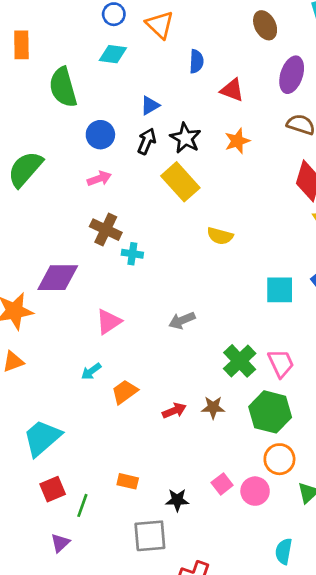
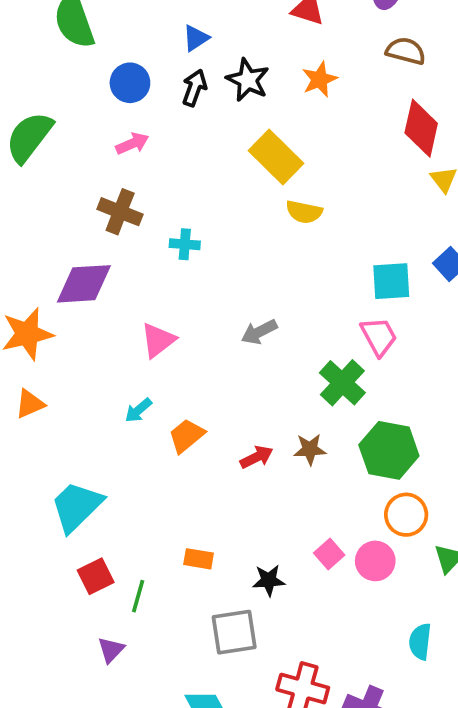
yellow rectangle: (180, 182) -> (276, 157), moved
brown cross: (106, 230) -> (120, 212), moved
pink trapezoid: (281, 363) -> (379, 336), moved

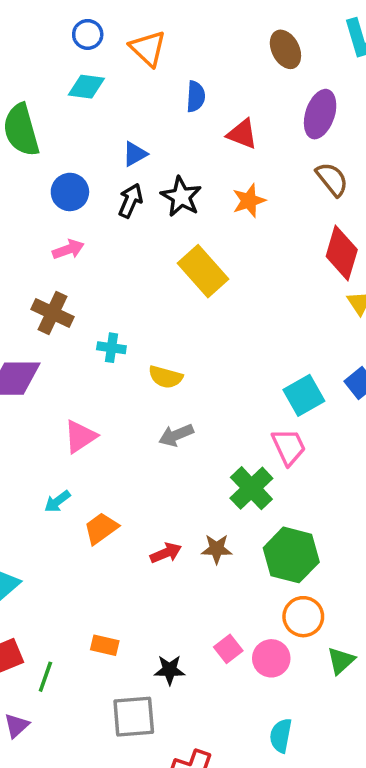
brown semicircle: (406, 51) -> (332, 179), turned 33
yellow semicircle: (304, 212) -> (166, 377), moved
cyan square: (391, 281) -> (304, 395), turned -30
cyan semicircle: (420, 642) -> (281, 736), moved

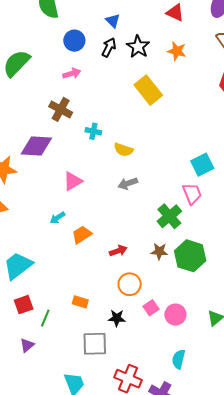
blue triangle: (135, 154) -> (113, 21), turned -49
orange star: (249, 201) -> (177, 51), turned 30
brown star: (217, 549) -> (159, 251), moved
orange circle: (303, 617) -> (130, 284), moved

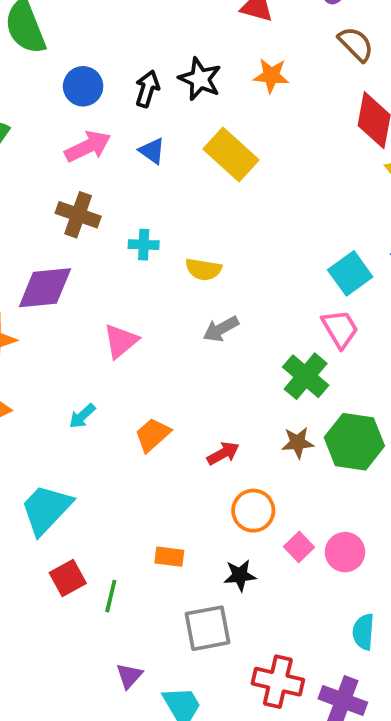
blue triangle: (113, 21) -> (152, 151), moved
pink arrow: (72, 73) -> (88, 147), size x1.4
cyan arrow: (57, 218) -> (82, 416), moved
purple triangle: (27, 345) -> (129, 676), moved

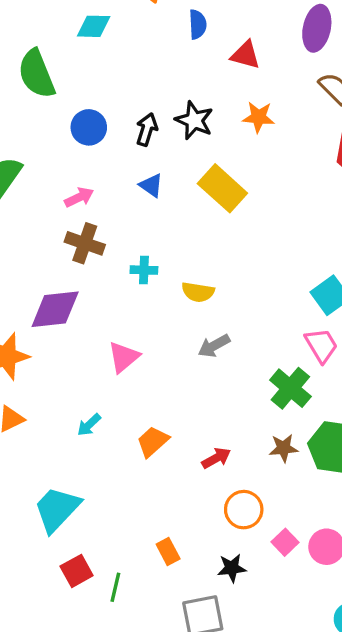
pink arrow: (88, 147) -> (79, 197), moved, size x0.7
orange rectangle: (169, 557) -> (168, 551), turned 55

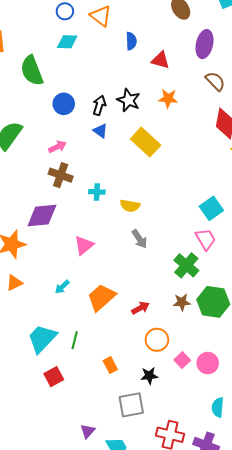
blue triangle: (151, 185) -> (100, 131), moved
gray arrow: (214, 346) -> (139, 239), turned -96
orange trapezoid: (153, 441) -> (101, 297), size x1.4
green line: (115, 587) -> (75, 340), moved

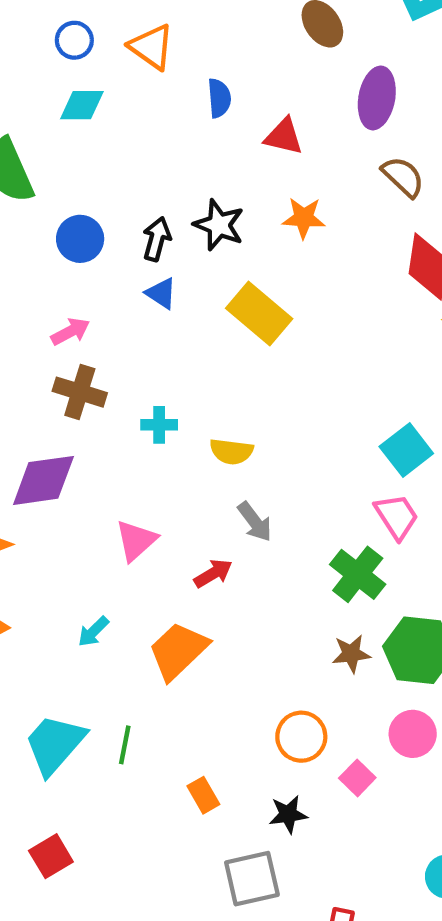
red arrow: (140, 308) -> (213, 573), moved
pink circle: (208, 363) -> (413, 734), moved
red square: (54, 377) -> (51, 856), moved

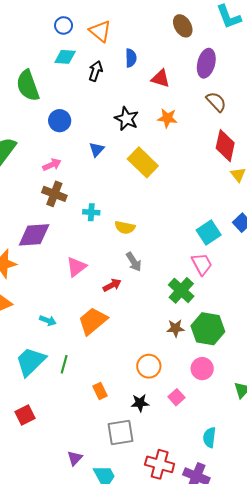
black arrow: (157, 239) -> (96, 71), moved
blue triangle: (161, 293) -> (97, 149), turned 35
cyan arrow: (93, 632) -> (48, 321), moved, turned -119
pink square: (357, 778) -> (176, 397), moved

